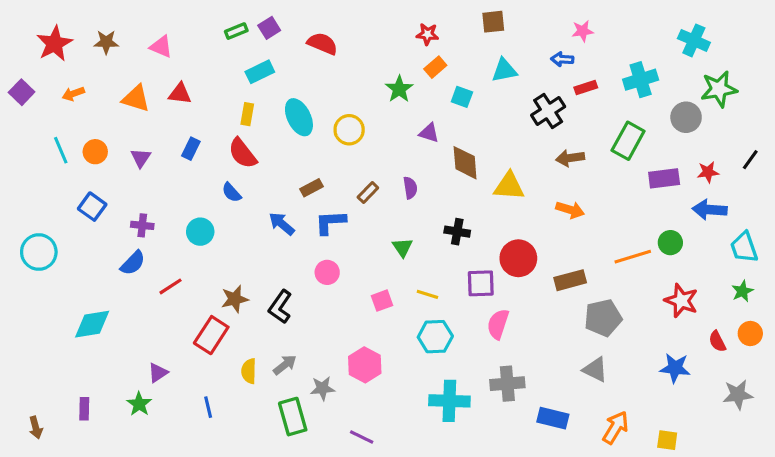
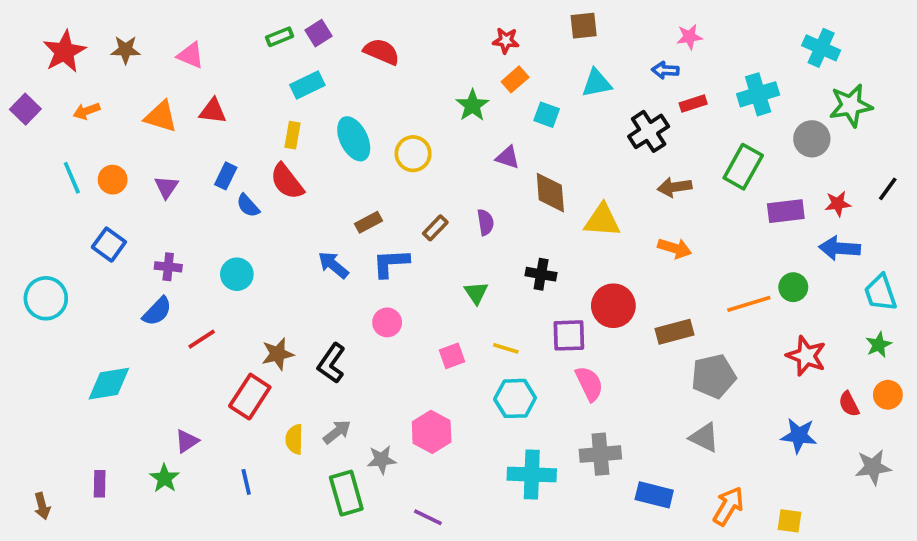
blue semicircle: (232, 192) -> (248, 206), moved
pink semicircle: (498, 324) -> (589, 384), turned 136

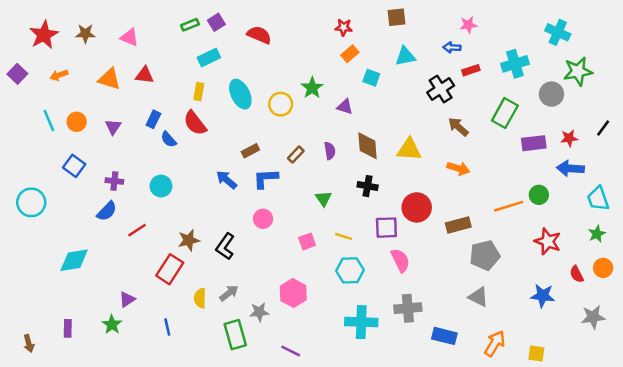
green star: (472, 105) -> (312, 88), moved
brown arrow: (675, 187) -> (458, 127), turned 50
brown diamond: (550, 193) -> (368, 146), moved

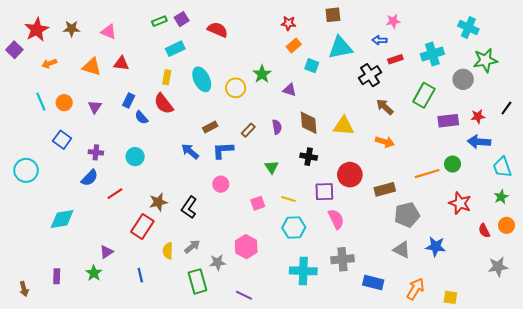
cyan triangle: (405, 56) -> (340, 48), size x1.4
purple square: (17, 74) -> (14, 50), moved
blue star: (543, 296) -> (436, 247), moved

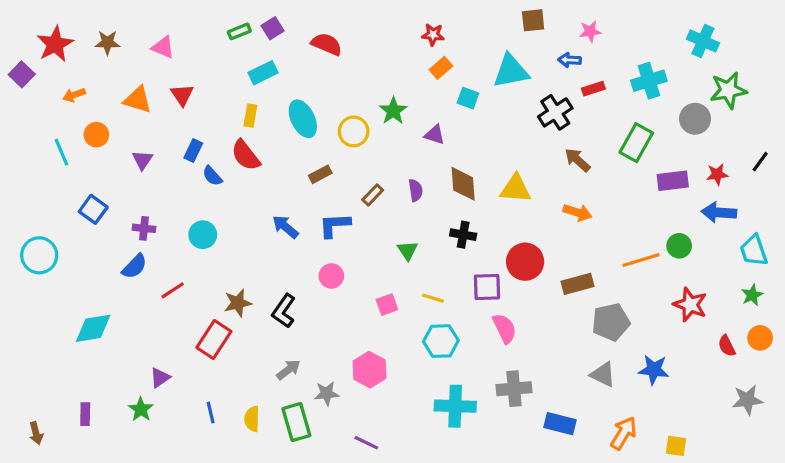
brown square: (333, 15) -> (533, 20), moved
red triangle: (121, 63) -> (182, 95), turned 49
orange circle: (64, 103) -> (96, 135), moved
brown rectangle: (210, 127) -> (320, 174), moved
yellow semicircle: (168, 251) -> (252, 419), moved

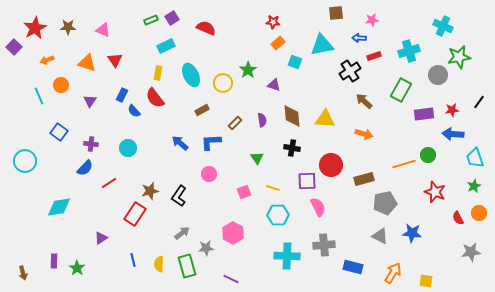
green star: (141, 409) -> (77, 268), moved

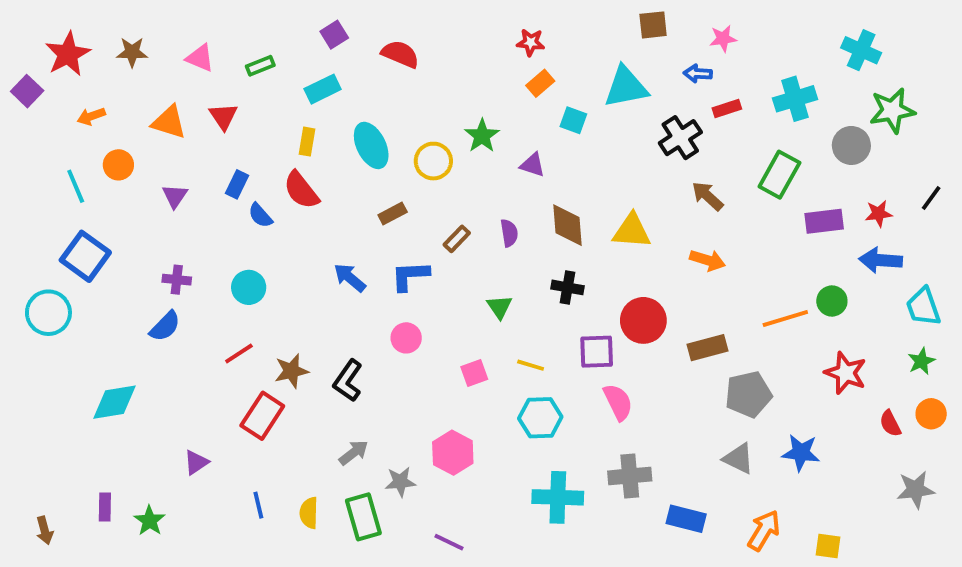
green rectangle: (151, 20) -> (260, 66), moved
blue square: (59, 132) -> (85, 256), moved, size x1.4
red line: (109, 183) -> (239, 353), moved

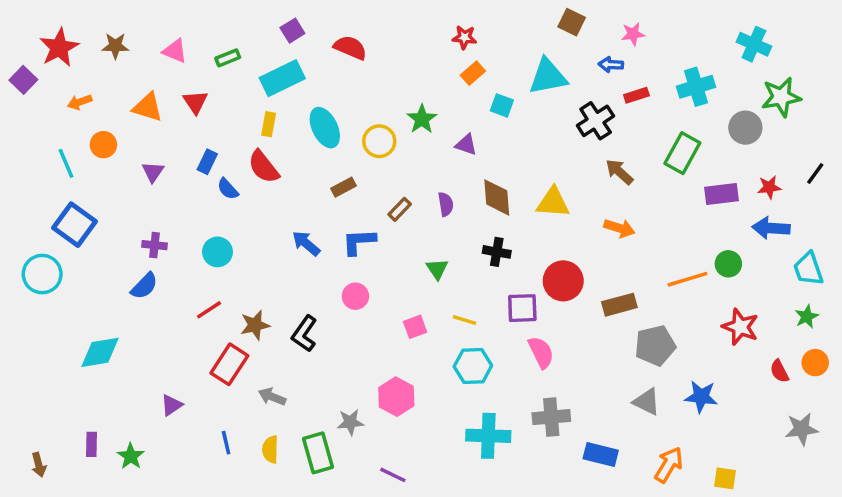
brown square: (653, 25) -> (572, 22), turned 32
cyan rectangle: (323, 89) -> (282, 78), size x1.4
gray arrow: (354, 453) -> (272, 397), moved, turned -120

